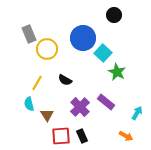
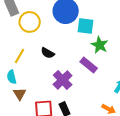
cyan square: (103, 53) -> (86, 26), turned -36
purple rectangle: (106, 102) -> (89, 65), moved
brown triangle: (47, 115) -> (20, 94), moved

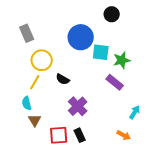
yellow circle: (30, 22) -> (42, 60), moved
green star: (100, 45) -> (122, 60), moved, turned 30
purple rectangle: (89, 65) -> (115, 82), moved

